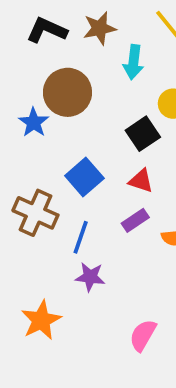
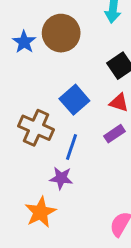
blue star: (34, 122) -> (24, 42), moved
purple star: (90, 277) -> (61, 178), moved

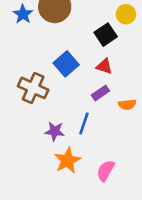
blue line: (71, 147) -> (84, 124), moved
orange star: (40, 212) -> (67, 160), moved

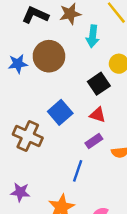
blue star: (23, 14) -> (18, 64), turned 30
purple star: (55, 131) -> (20, 192), moved

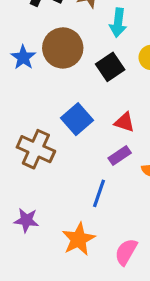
blue star: (18, 64) -> (23, 57), turned -30
black square: (99, 84) -> (110, 67), moved

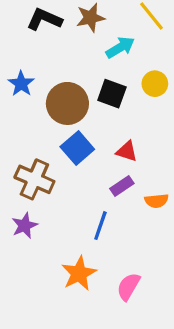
cyan arrow: (118, 23) -> (120, 47), turned -128
brown circle: (63, 48) -> (67, 103), moved
black square: (110, 67) -> (112, 94), turned -36
purple star: (26, 220) -> (25, 226), moved, turned -30

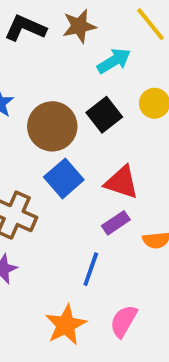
black square: (112, 94) -> (104, 115), turned 32
red triangle: (127, 151) -> (122, 182), size x1.4
pink semicircle: (128, 287) -> (124, 321), moved

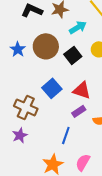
brown circle: (52, 126) -> (46, 46), moved

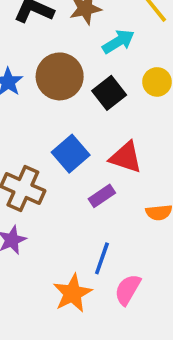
purple rectangle: (79, 111) -> (102, 196), moved
blue line: (66, 135) -> (102, 258), moved

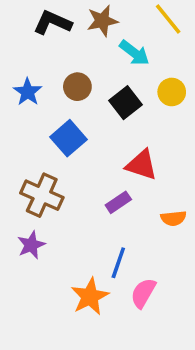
cyan arrow: (118, 42) -> (134, 53), turned 68
brown circle: (60, 76) -> (77, 87), size x0.6
blue square: (71, 154) -> (69, 138), moved

